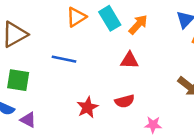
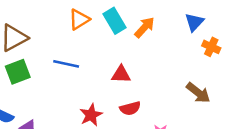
red triangle: (130, 60) -> (121, 74), moved
green square: (18, 80) -> (18, 72), moved, turned -30

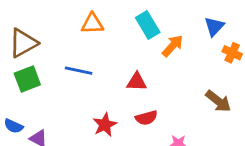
orange triangle: (79, 19) -> (92, 24), turned 30
cyan rectangle: (115, 21) -> (148, 25), moved
orange arrow: (145, 27) -> (173, 46), moved

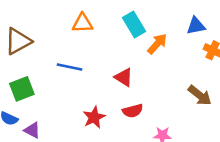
blue triangle: (214, 26) -> (196, 26), turned 36
green square: (27, 79) -> (22, 89), moved
red triangle: (137, 82) -> (124, 77), turned 30

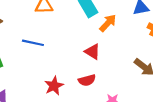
red triangle: (124, 77) -> (92, 52), moved

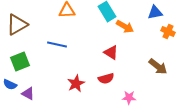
orange arrow: (108, 23) -> (125, 27), turned 78

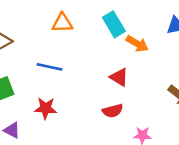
red star: (76, 84) -> (46, 108), moved, turned 30

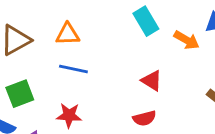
orange triangle: (62, 23) -> (68, 34), moved
orange arrow: (137, 44) -> (187, 40), moved

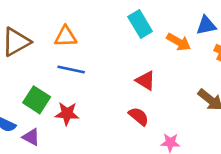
green square: (20, 94) -> (37, 100), moved, turned -36
red semicircle: (144, 118) -> (139, 116), turned -125

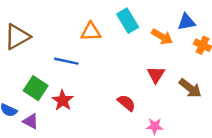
orange triangle: (66, 36) -> (91, 32), moved
red triangle: (146, 81) -> (156, 75), moved, turned 30
red star: (67, 114) -> (63, 100), turned 30

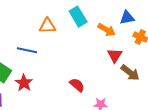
red triangle: (156, 75) -> (115, 55), moved

